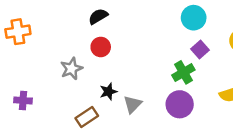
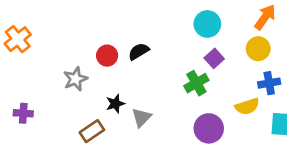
black semicircle: (98, 16) -> (139, 51), moved
orange cross: (18, 32) -> (18, 39), turned -30
purple circle: (180, 104) -> (209, 128), moved

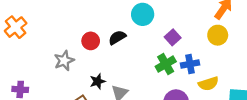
cyan circle: (207, 24) -> (143, 14), moved
purple square: (214, 58) -> (173, 37), moved
blue cross: (269, 83) -> (190, 64), moved

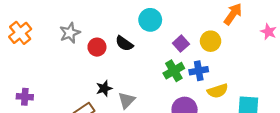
yellow circle: (218, 35) -> (211, 41), moved
black semicircle: (117, 37) -> (124, 44), turned -114
gray star: (64, 61) -> (70, 33), moved

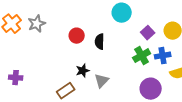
gray star: (70, 33) -> (37, 24), moved
black semicircle: (124, 44) -> (100, 42), moved, turned 56

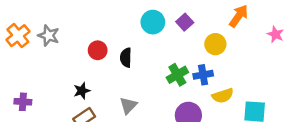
gray star: (37, 24) -> (49, 36), turned -30
purple square: (148, 33) -> (185, 22), moved
black star: (83, 71) -> (82, 91), moved

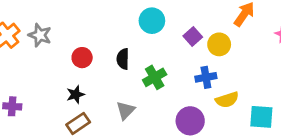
purple square: (185, 22) -> (193, 36), moved
red circle: (98, 50) -> (82, 58), moved
green cross: (177, 75) -> (155, 77), moved

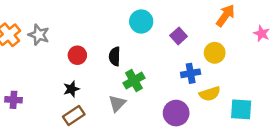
yellow circle: (219, 44) -> (215, 53), moved
green cross: (155, 77) -> (134, 81), moved

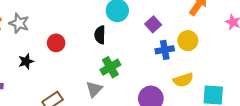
black semicircle: (115, 56) -> (100, 35), moved
blue cross: (191, 73) -> (165, 50), moved
black star: (71, 89) -> (26, 61), moved

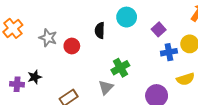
gray star: (19, 23) -> (48, 38), moved
black semicircle: (100, 35) -> (100, 30), moved
black star: (26, 61) -> (35, 77), moved

